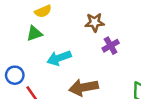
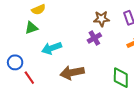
brown star: (95, 22) -> (101, 19), moved

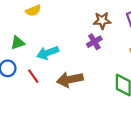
green triangle: (31, 28) -> (18, 43), moved
red line: (29, 78) -> (33, 76), moved

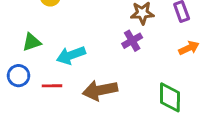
red line: (33, 76) -> (52, 86), turned -56

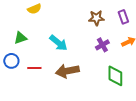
purple cross: (132, 41) -> (102, 45), moved
cyan arrow: (71, 55) -> (58, 43), moved, turned -120

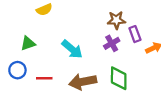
purple rectangle: (123, 17) -> (135, 34), moved
purple cross: (102, 45) -> (112, 43), moved
green diamond: (115, 76) -> (119, 78), moved

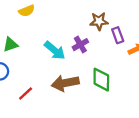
purple cross: (112, 43) -> (80, 45), moved
red line: (44, 78) -> (26, 94), moved, turned -42

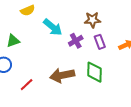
purple rectangle: (118, 35) -> (100, 42), moved
cyan arrow: (55, 50) -> (53, 27), moved

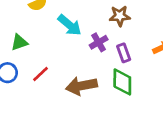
purple rectangle: (100, 42) -> (124, 53), moved
red line: (27, 85) -> (40, 74), moved

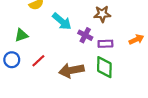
purple cross: (99, 42) -> (85, 35), turned -32
purple rectangle: (124, 53) -> (105, 44), turned -72

